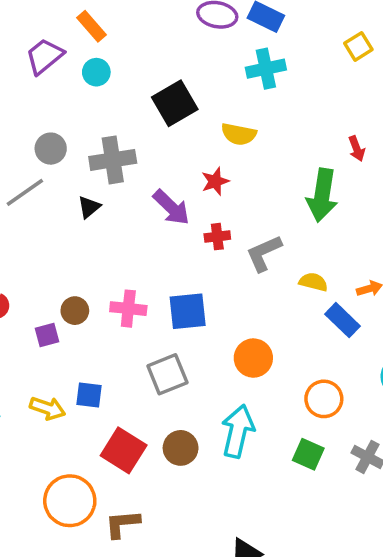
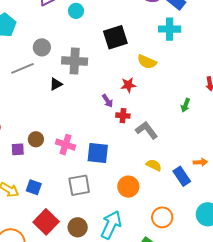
green arrow: (322, 195) -> (185, 105), size x0.5
purple arrow: (171, 207) -> (107, 101), moved, size x0.6
gray L-shape: (264, 253) -> (147, 130), turned 65
yellow semicircle: (313, 282) -> (154, 165), moved

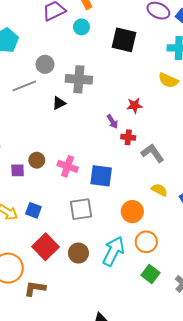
black square: (115, 37) -> (124, 40), moved, turned 30
yellow semicircle: (147, 62) -> (168, 80), moved
orange circle: (162, 217) -> (146, 242), moved

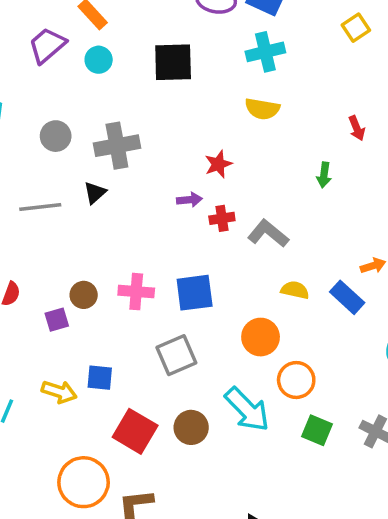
gray line: (24, 86) -> (40, 207), moved, turned 30
purple arrow: (112, 122) -> (189, 200), turned -48
cyan arrow: (113, 251) -> (247, 409), turned 124

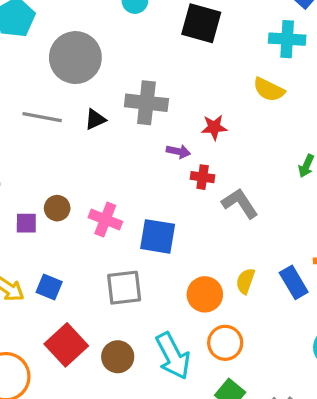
gray circle: (56, 136) -> (75, 58), size x1.8
gray cross: (117, 146) -> (146, 103), moved
yellow semicircle: (295, 290) -> (245, 281), moved, turned -100

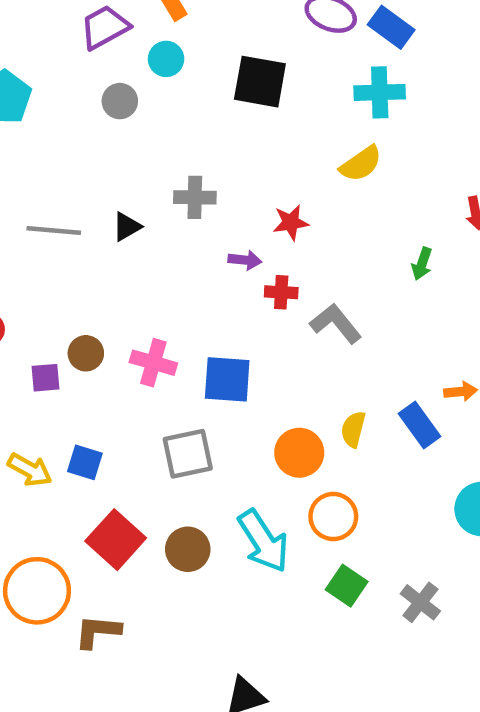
gray circle: (75, 58) -> (120, 101), moved, size x0.5
yellow semicircle: (269, 90) -> (361, 164), turned -56
gray cross: (146, 103) -> (195, 197), size x0.7

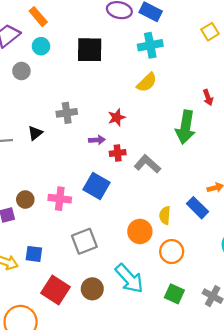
green arrow: (422, 264) -> (185, 127), size x2.0
blue square: (227, 379) -> (97, 186), moved, turned 35
orange circle: (333, 517) -> (172, 252), moved

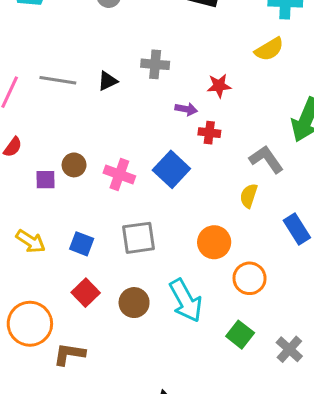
gray L-shape: (147, 164) -> (266, 159), moved
yellow semicircle: (165, 215) -> (249, 196), moved
blue square: (34, 254) -> (82, 244), moved
red square: (56, 290) -> (86, 293), size x0.7

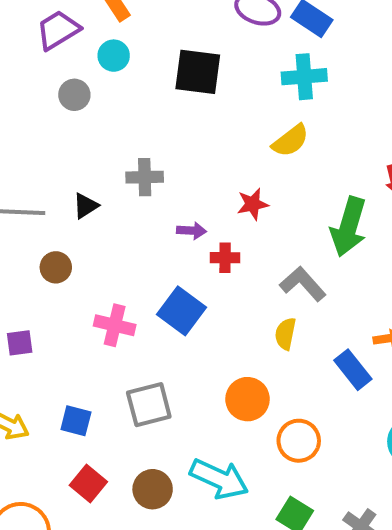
red star: (219, 86) -> (253, 204), moved
brown circle: (74, 165) -> (56, 267), moved
cyan arrow: (186, 300) -> (219, 479), turned -30

